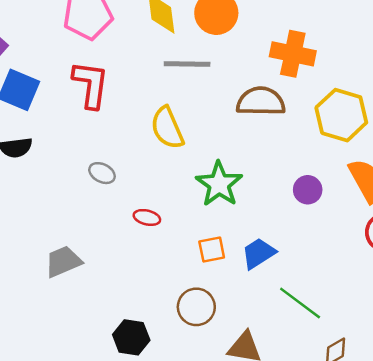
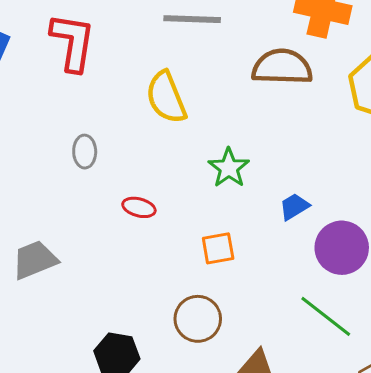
gray ellipse: (102, 173) -> (85, 152), turned 60
green star: (219, 184) -> (229, 168), size x0.7
purple circle: (308, 190) -> (342, 248), moved, size x1.5
blue trapezoid: (258, 253) -> (294, 207), moved, size x0.7

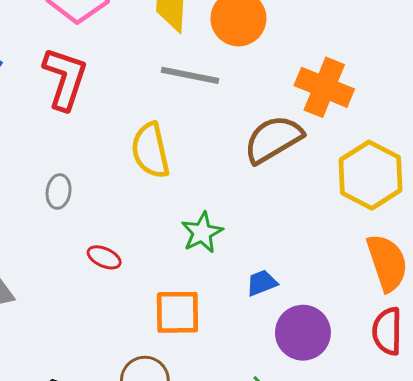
brown semicircle: (282, 67) -> (273, 139), turned -42
orange square: (218, 248) -> (177, 312), size x1.4

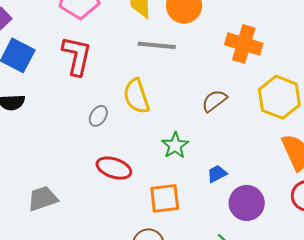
brown semicircle: (273, 139) -> (214, 101), moved, size x0.7
gray ellipse: (59, 191) -> (98, 116), moved, turned 30
red ellipse: (104, 257) -> (114, 168), size x1.6

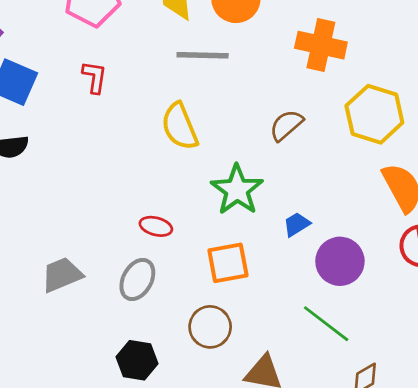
red L-shape: (77, 56) -> (95, 77), size x0.6
gray ellipse: (98, 116) -> (137, 279), moved, size x1.4
green star: (175, 145) -> (237, 190), size x1.4
red ellipse: (114, 168) -> (156, 226), size x0.7

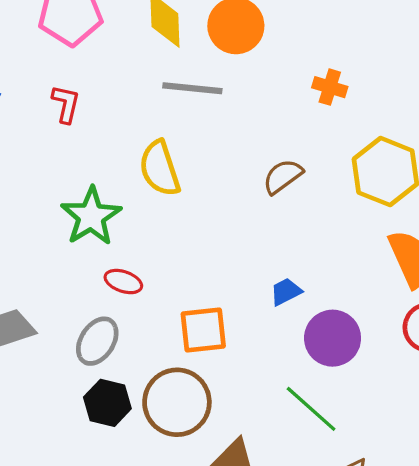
orange cross: (321, 45) -> (330, 87), size x0.6
green star: (237, 190) -> (91, 216), moved
brown circle: (210, 327) -> (177, 402), size x1.4
black hexagon: (137, 360) -> (107, 403), moved

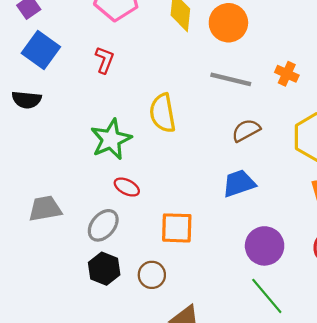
gray line: (192, 88) -> (231, 79), moved
blue trapezoid: (286, 292) -> (239, 183), moved, size x1.5
brown circle: (177, 402) -> (152, 275), size x0.6
green line: (311, 409) -> (267, 296), moved

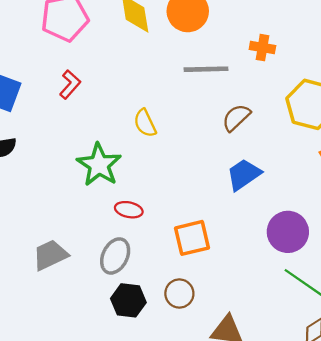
red L-shape: (104, 60) -> (70, 84), turned 36
yellow semicircle: (163, 113) -> (145, 123), size x0.7

